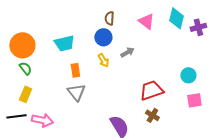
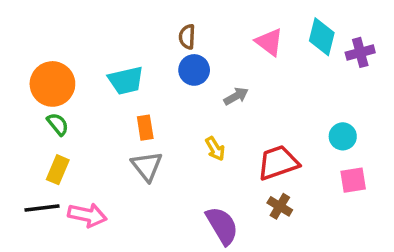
brown semicircle: (109, 18) -> (187, 37), moved
yellow arrow: (103, 60) -> (215, 149), moved

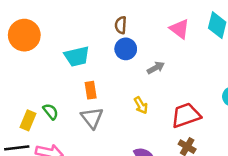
orange circle: (52, 84) -> (24, 35), moved
green semicircle: (58, 124) -> (51, 112), moved

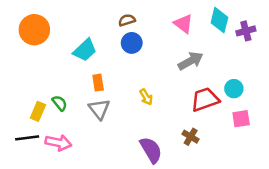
brown semicircle: (121, 25) -> (127, 20), turned 70
cyan trapezoid: (77, 56) -> (85, 50), turned -30
gray arrow: (156, 68) -> (191, 61), moved, size x1.5
red trapezoid: (186, 115) -> (205, 99), moved

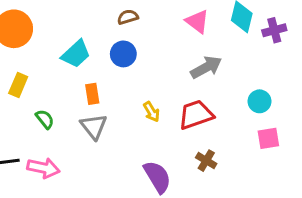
blue circle: (132, 43) -> (123, 54), moved
red trapezoid: (205, 99) -> (196, 115), moved
yellow rectangle: (38, 111) -> (18, 85), moved

